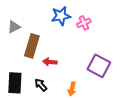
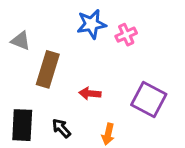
gray triangle: (14, 27) -> (21, 41), turned 48
red arrow: (50, 62) -> (90, 93), moved

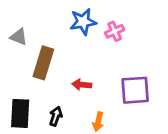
purple square: (149, 99) -> (135, 90), turned -32
black arrow: (61, 128) -> (56, 116), turned 60

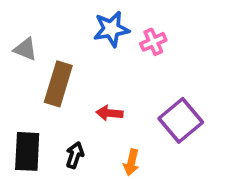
purple square: (135, 90) -> (181, 120), turned -36

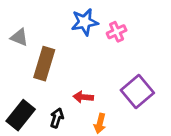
red arrow: (109, 113) -> (83, 97), moved
black rectangle: (27, 151) -> (21, 115), turned 36

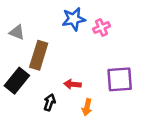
purple square: (137, 91) -> (120, 79), turned 36
black rectangle: (21, 115) -> (17, 81), moved

